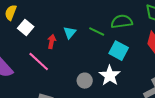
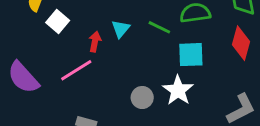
cyan square: (119, 51) -> (191, 55), turned -30
pink line: (39, 62) -> (76, 70), turned -75

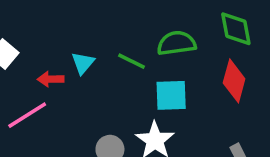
red arrow: (95, 42) -> (51, 79), turned -102

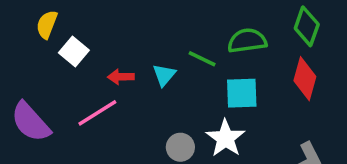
green diamond: (236, 29) -> (307, 26), turned 30
cyan triangle: (83, 63) -> (164, 75), moved

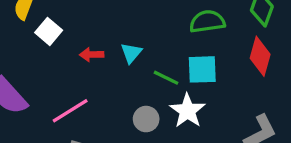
green line: (202, 59) -> (166, 78), moved
pink line: (97, 113) -> (70, 111), moved

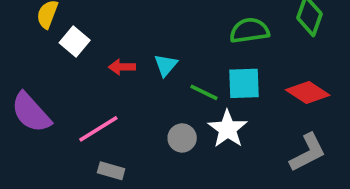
red diamond: (260, 56) -> (308, 92), moved, turned -72

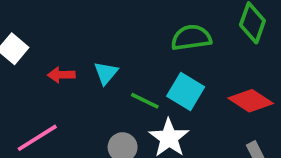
cyan square: (244, 83) -> (186, 91), turned 33

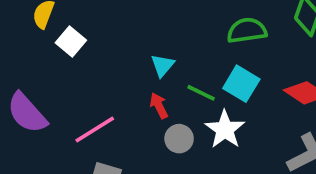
red arrow: (61, 75) -> (159, 106), moved, turned 65

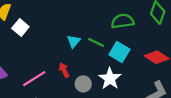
green line: (201, 93) -> (96, 42), moved
red arrow: (159, 106) -> (64, 70), moved

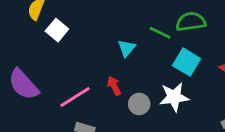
green line: (96, 42) -> (160, 33), moved
white star: (110, 79) -> (174, 97), turned 30

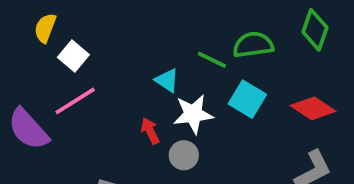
cyan triangle: (127, 48) -> (167, 80), turned -36
pink line: (75, 97) -> (75, 101), moved
white star: (174, 97) -> (193, 114), moved

